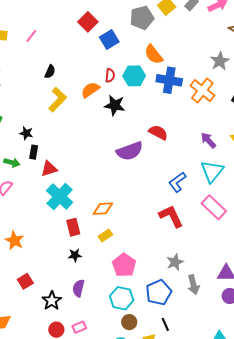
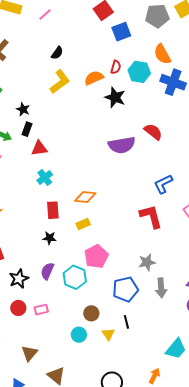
cyan cross: (60, 197) -> (45, 177), size x0.6
cyan hexagon: (122, 298) -> (75, 277), moved

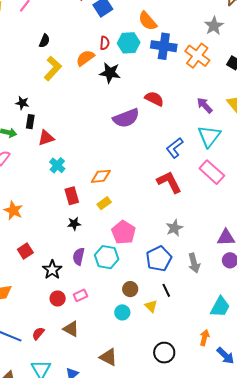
gray arrow: (161, 288) -> (194, 263), moved
brown triangle: (29, 353) -> (71, 329), moved, turned -30

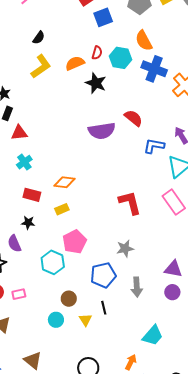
blue L-shape: (175, 148) -> (154, 146), moved, turned 35
red rectangle: (72, 196) -> (32, 195), turned -72
purple semicircle: (79, 256) -> (14, 244), moved, turned -48

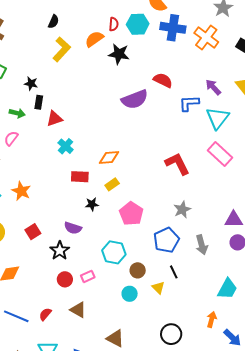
black star: (28, 223) -> (92, 204), moved
purple semicircle: (14, 244) -> (73, 228), turned -36
cyan hexagon: (53, 262) -> (114, 252), moved

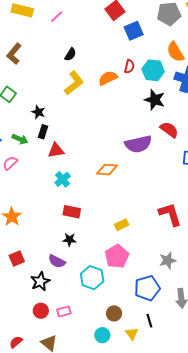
black star: (119, 54) -> (155, 100), moved
orange diamond: (109, 157) -> (107, 170), moved
yellow rectangle: (112, 184) -> (122, 225), moved
black star: (92, 204) -> (69, 240), moved
cyan hexagon: (114, 252) -> (92, 278), moved

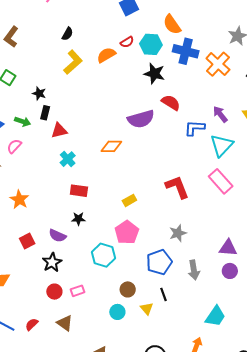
red semicircle: (129, 67) -> (127, 42), turned 48
purple semicircle: (57, 261) -> (57, 236), moved

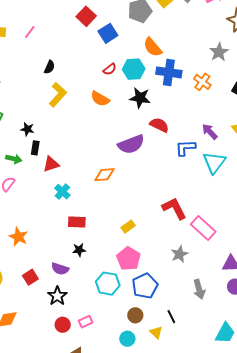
orange semicircle: (106, 55) -> (100, 99), moved, turned -114
orange cross: (218, 64) -> (202, 82), size x0.7
pink rectangle: (221, 181) -> (203, 228), moved
blue pentagon: (159, 262) -> (145, 286), moved

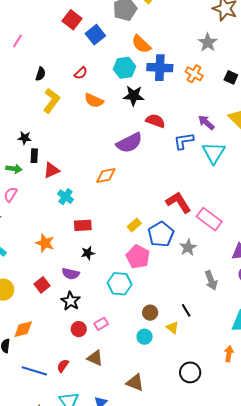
red semicircle: (110, 69) -> (81, 73), moved
orange star: (18, 237) -> (45, 243), moved
blue pentagon: (145, 286) -> (161, 234), moved

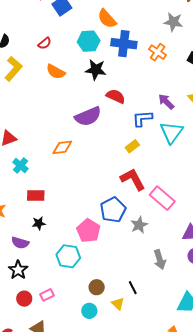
gray star: (208, 42) -> (173, 22), turned -30
yellow rectangle: (134, 225) -> (132, 146), moved

